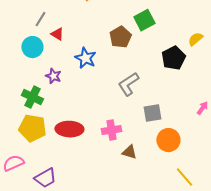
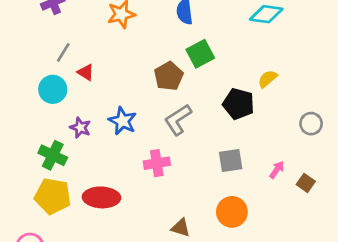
blue star: (85, 58) -> (123, 121), moved
black pentagon: (173, 58) -> (239, 104), turned -30
gray L-shape: (128, 84) -> (178, 120), moved
gray square: (152, 113) -> (231, 161), moved
pink cross: (111, 130) -> (157, 163), moved

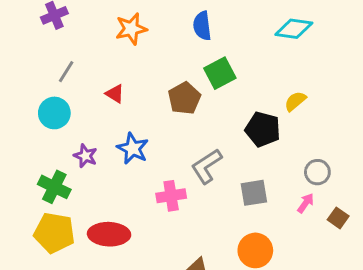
red triangle: (86, 72) -> (115, 94), moved
gray L-shape: (178, 120) -> (207, 166), moved
gray circle: (311, 124) -> (317, 172), moved

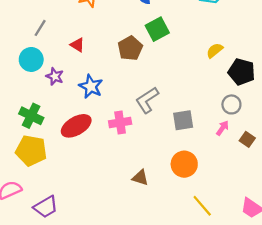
black pentagon: (263, 129) -> (242, 72), moved
purple star: (85, 156) -> (55, 76), moved
red ellipse: (109, 234) -> (76, 126), moved, turned -32

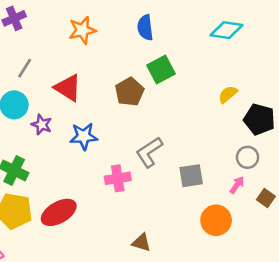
red triangle: (77, 45) -> (68, 88), size x1.6
blue star: (91, 86) -> (84, 136), turned -30
red ellipse: (76, 126) -> (59, 212), moved
orange circle: (184, 164) -> (216, 220), moved

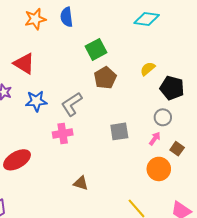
blue semicircle: (145, 28) -> (67, 17), moved
brown pentagon: (130, 92) -> (105, 78), moved
gray L-shape: (149, 152) -> (72, 104), moved
orange circle: (216, 220) -> (159, 169), moved

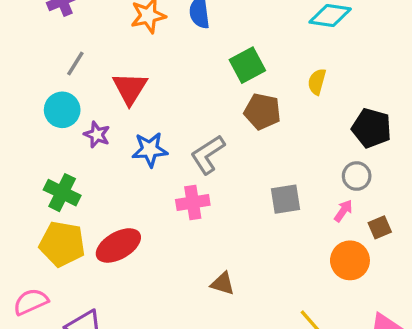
red triangle: (24, 64) -> (130, 88), turned 30
yellow semicircle: (148, 69) -> (317, 82), moved, turned -35
brown pentagon: (105, 78) -> (262, 111), turned -30
brown square: (177, 149) -> (380, 227), turned 32

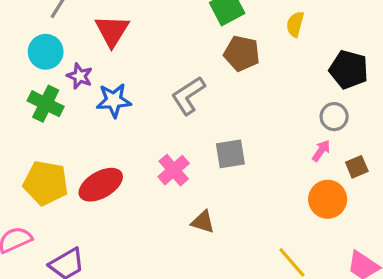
blue star: (150, 150) -> (114, 100), moved
green cross: (62, 193) -> (46, 104), moved
gray square: (285, 199) -> (230, 154), moved
pink cross: (193, 202) -> (174, 170), moved, turned -32

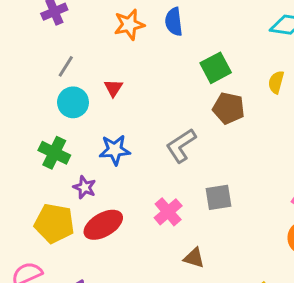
red triangle: (112, 31) -> (113, 88), size x0.6
cyan circle: (46, 52) -> (73, 102), moved
purple star: (80, 76) -> (85, 187), moved

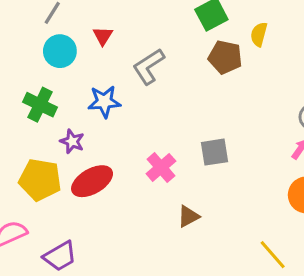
yellow semicircle: (276, 82) -> (259, 34), moved
gray L-shape: (181, 146) -> (149, 66), moved
brown triangle: (194, 258) -> (188, 216), turned -45

